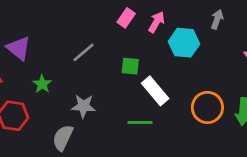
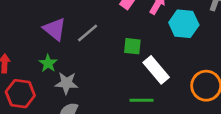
purple triangle: (19, 48) -> (55, 29), moved
gray star: (83, 106) -> (66, 83), moved

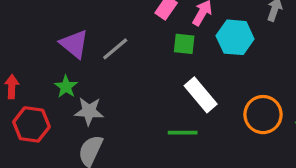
green square: (132, 46) -> (184, 44), moved

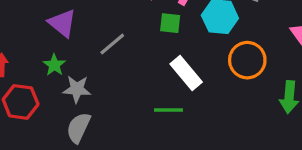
gray line: (115, 49) -> (112, 44), moved
orange circle: (263, 115) -> (247, 60), moved

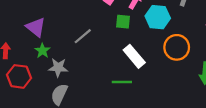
purple triangle: (62, 23) -> (36, 27), moved

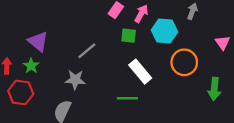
green star: (42, 51) -> (31, 66), moved
gray star: (58, 67) -> (75, 80), moved

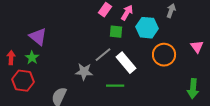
pink triangle: (223, 43) -> (197, 47), moved
gray line: (87, 51) -> (103, 55), moved
gray star: (75, 80) -> (84, 72), moved
green arrow: (214, 89) -> (193, 89), moved

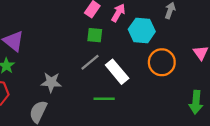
green square: (116, 32) -> (95, 35), moved
gray star: (84, 72) -> (51, 82), moved

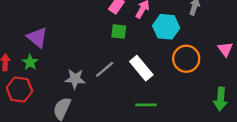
gray line: (90, 62) -> (105, 69), moved
green line: (104, 99) -> (146, 105), moved

